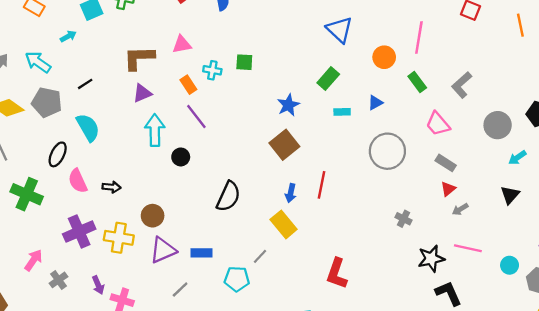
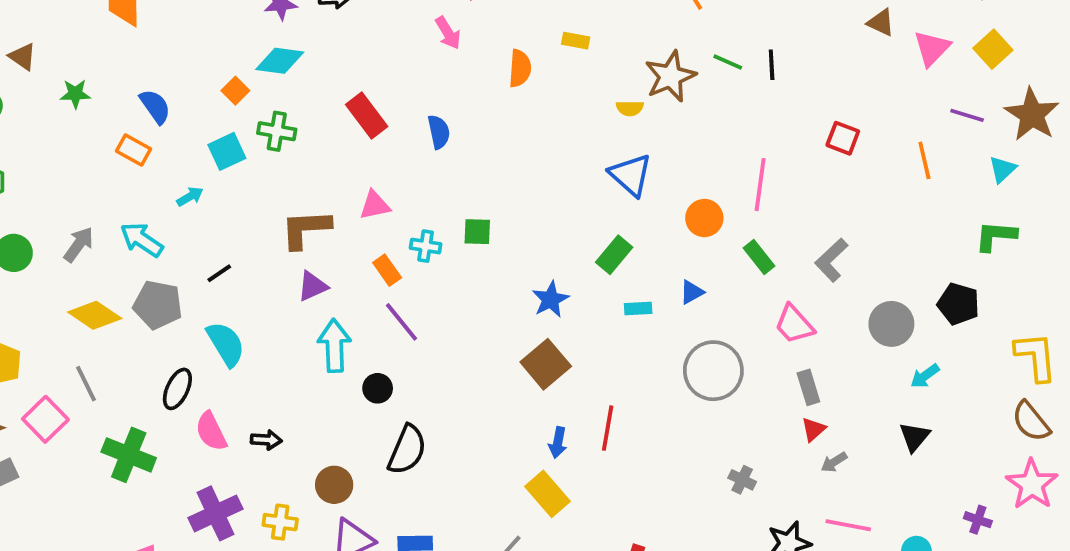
gray rectangle: (446, 163) -> (808, 387), turned 42
black semicircle: (228, 196) -> (407, 450), moved
yellow cross: (119, 238) -> (280, 522), size x0.7

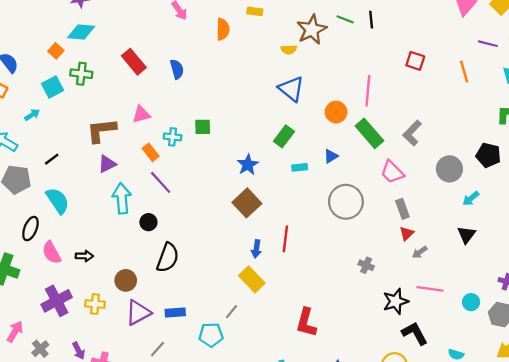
green rectangle: (759, 257) -> (369, 133), size x1.5

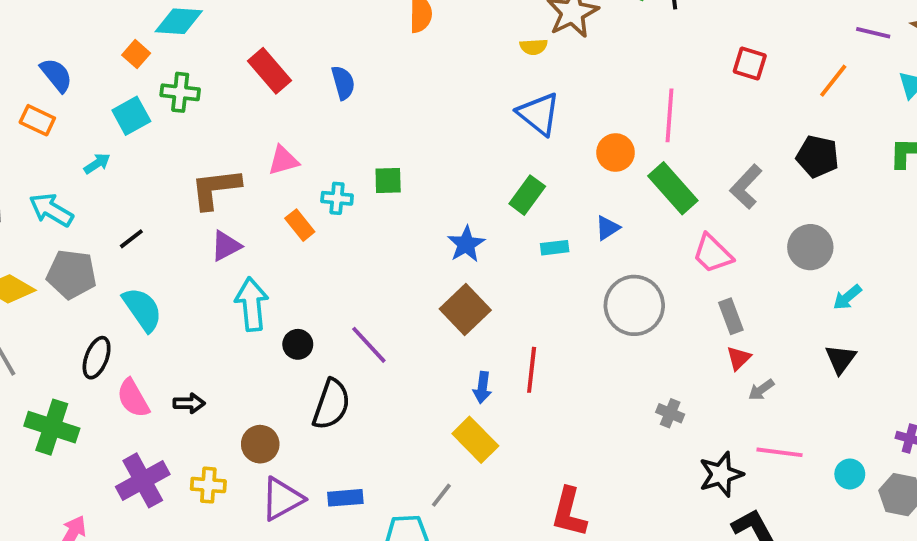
orange line: (464, 72) -> (833, 81), turned 55
black pentagon: (488, 155) -> (818, 156), moved
purple line: (161, 182) -> (369, 345), moved

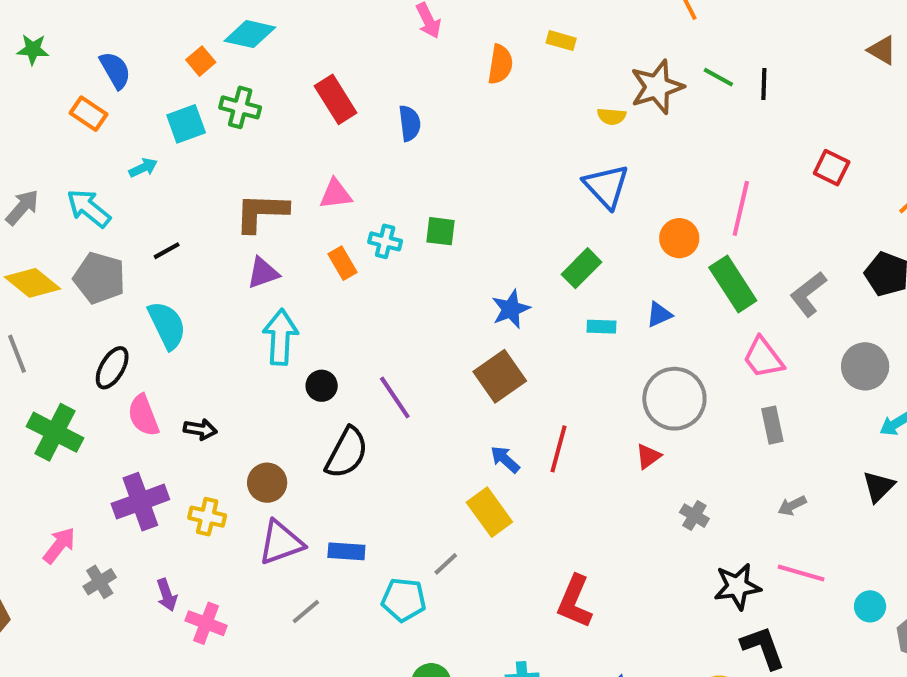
red triangle: (739, 358) -> (648, 456), moved
blue arrow: (482, 388) -> (505, 459), turned 116

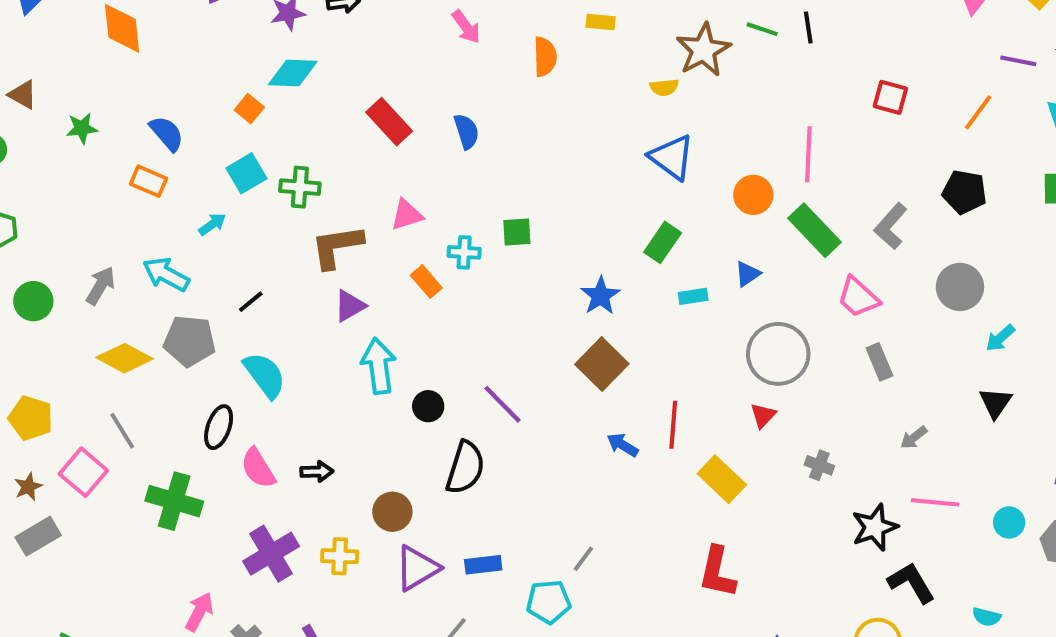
green cross: (240, 107) -> (300, 187), moved
yellow rectangle: (489, 512) -> (722, 479), moved

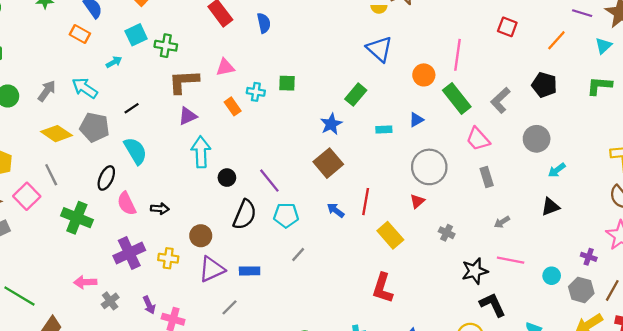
green rectangle: (663, 242) -> (356, 95), moved
black triangle: (995, 403) -> (550, 207), turned 30
gray line: (583, 559) -> (298, 255), moved
cyan pentagon: (549, 602) -> (286, 215), moved
pink arrow: (199, 612) -> (85, 282), turned -125

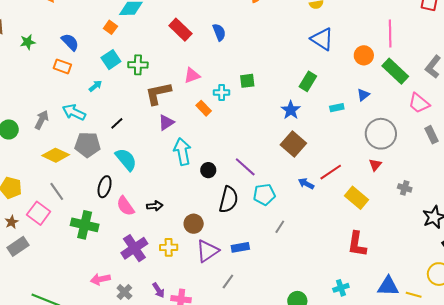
red line: (366, 202) -> (331, 172), turned 55

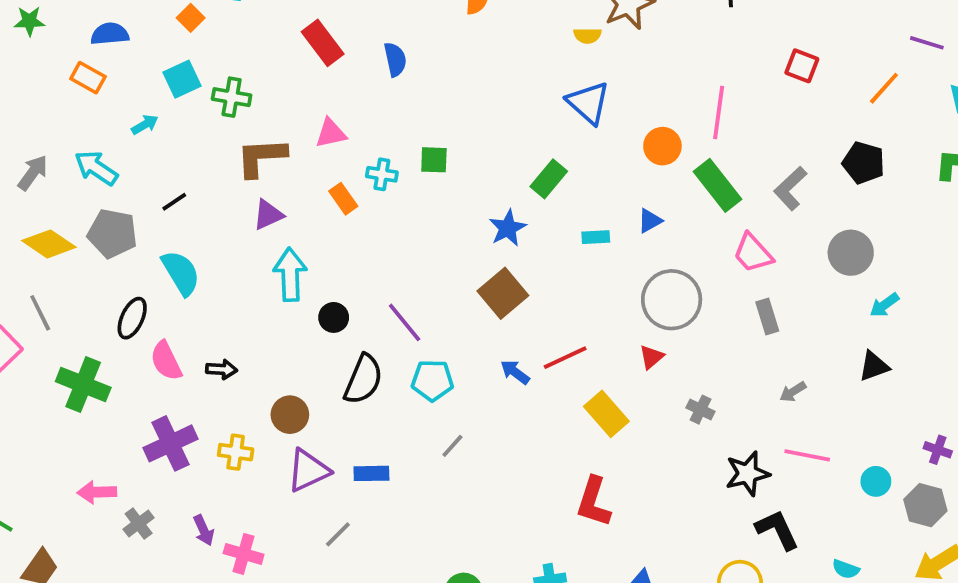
blue semicircle: (70, 42) -> (110, 34), turned -60

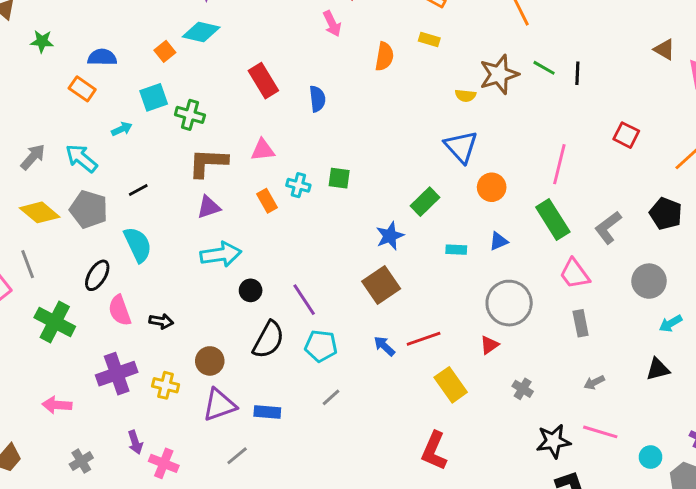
orange circle: (662, 146) -> (492, 187), moved
cyan arrow: (290, 275) -> (221, 254), turned 78
gray cross: (139, 524) -> (81, 461), moved

